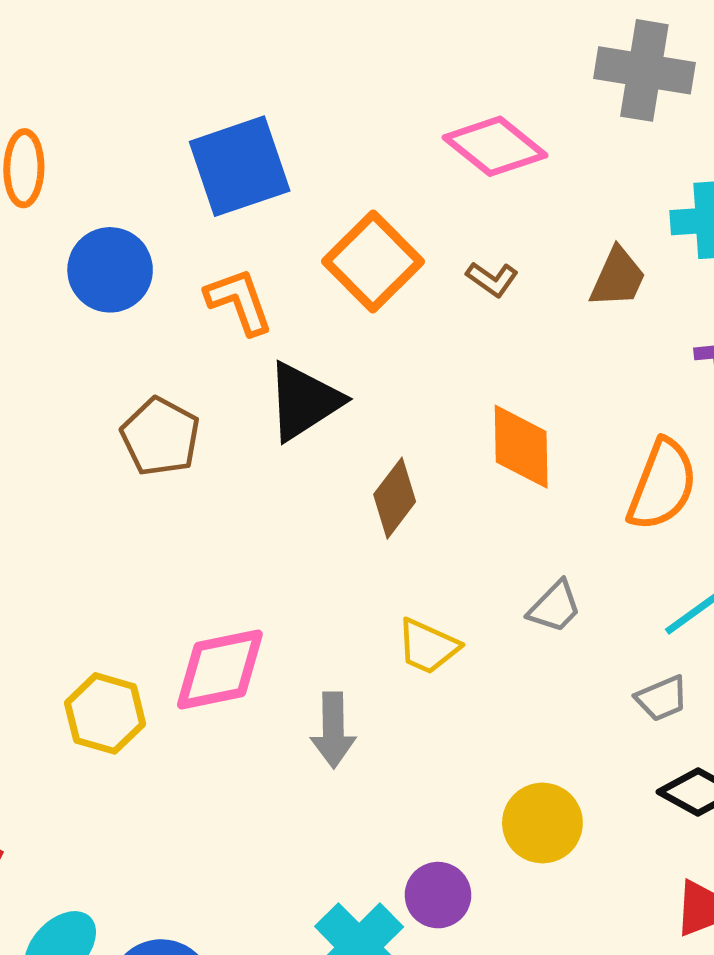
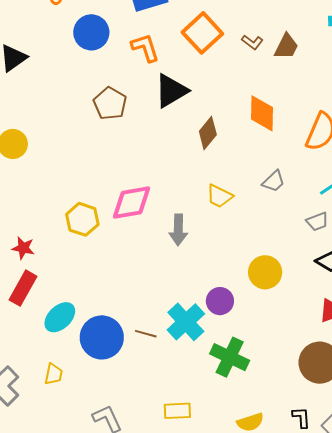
brown trapezoid: (618, 278) -> (286, 46), moved

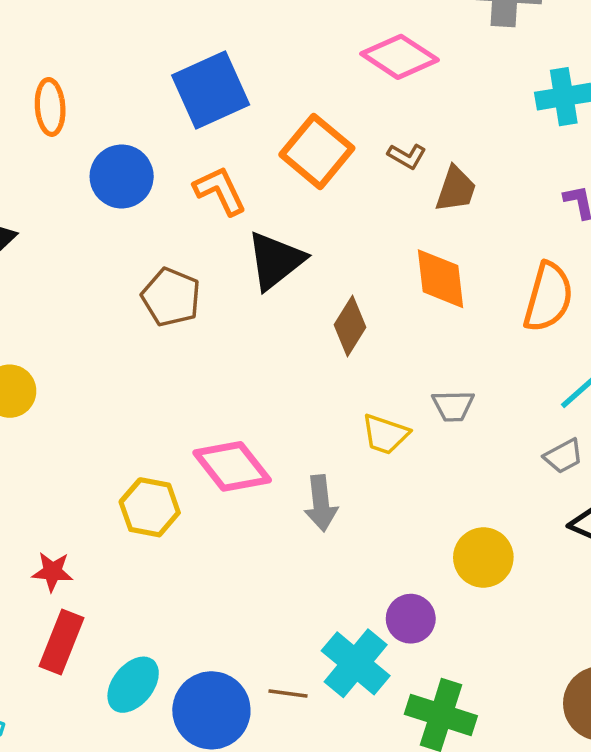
brown trapezoid: (286, 46) -> (456, 189), moved
gray trapezoid: (274, 181) -> (453, 406), moved, turned 50
pink diamond: (131, 203) -> (232, 466), turned 69

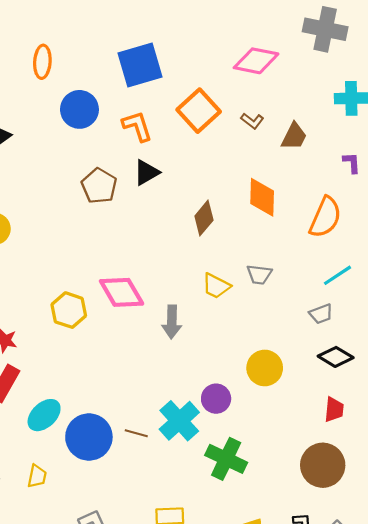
pink diamond: (400, 57) -> (256, 61), turned -30
brown trapezoid: (456, 189) -> (294, 136), moved
black triangle: (275, 260) -> (146, 172), moved, size x0.7

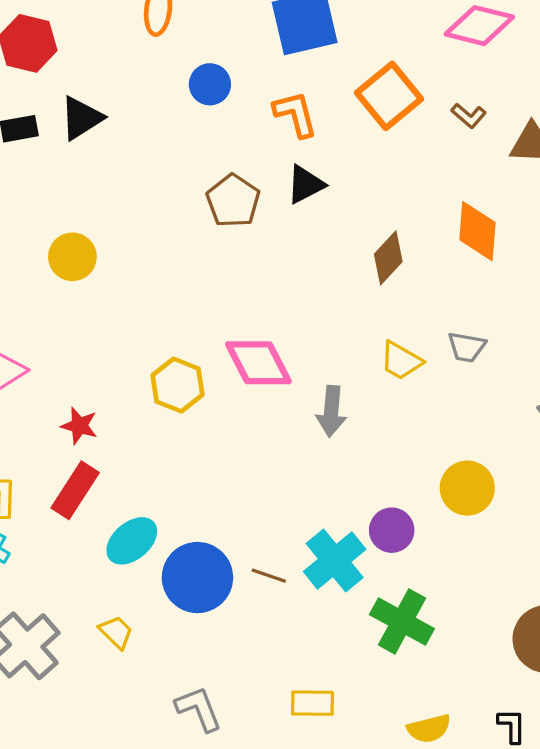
blue circle: (79, 109) -> (210, 84), size x0.7
yellow trapezoid: (37, 476) -> (116, 632), turned -60

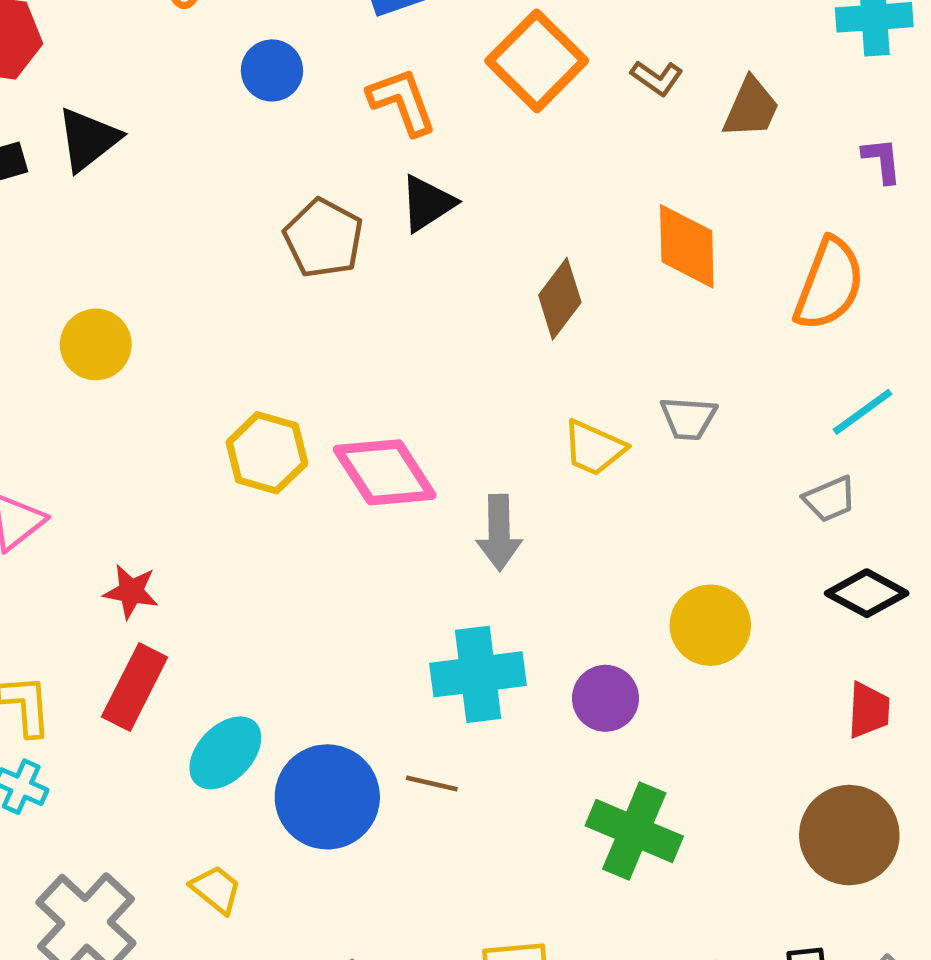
yellow hexagon: (178, 385) -> (267, 453), moved
cyan cross: (335, 560) -> (478, 674), moved, turned 38

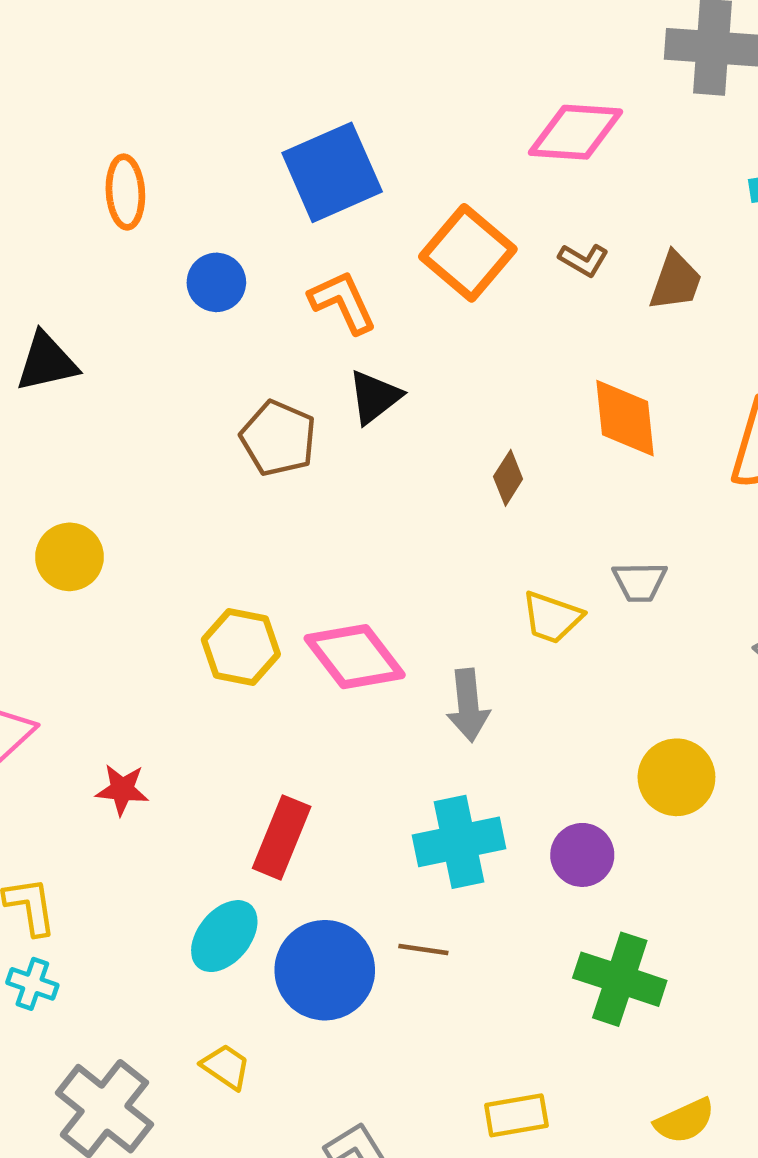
black triangle: (88, 139) -> (47, 362), turned 30
brown diamond: (560, 299) -> (508, 478), size x0.7
red rectangle: (135, 687) -> (282, 837), moved

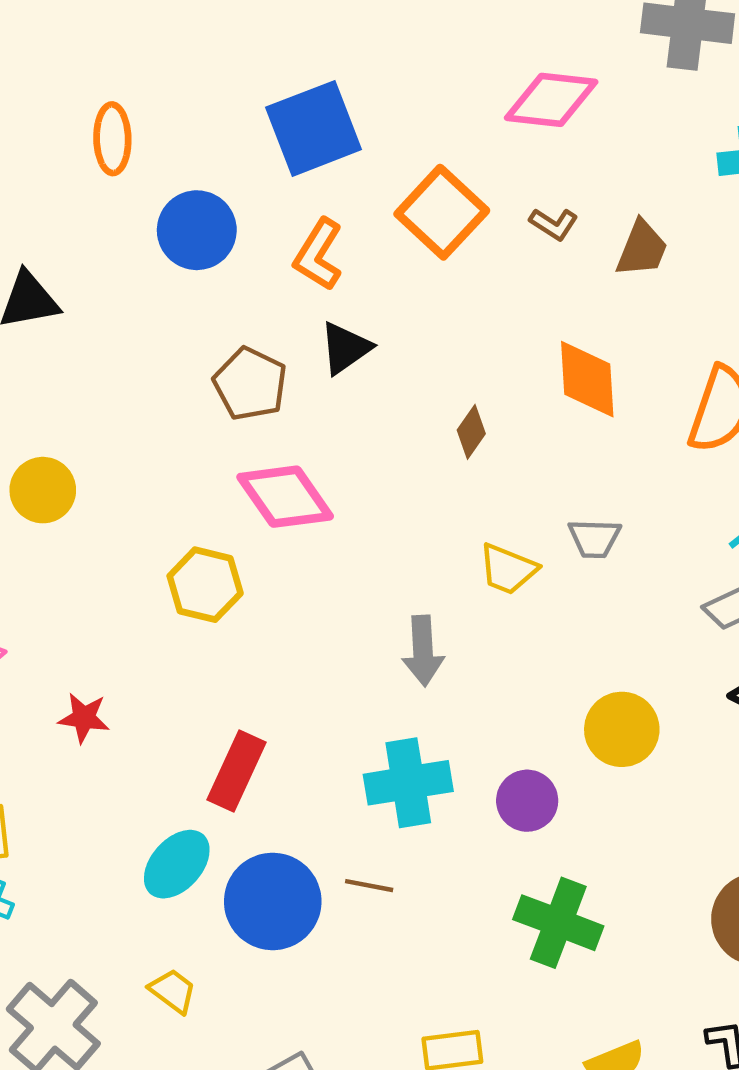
blue circle: (216, 282) -> (197, 230), size x1.4
orange L-shape: (343, 302) -> (318, 255), turned -126
pink diamond: (355, 657) -> (285, 497), moved

